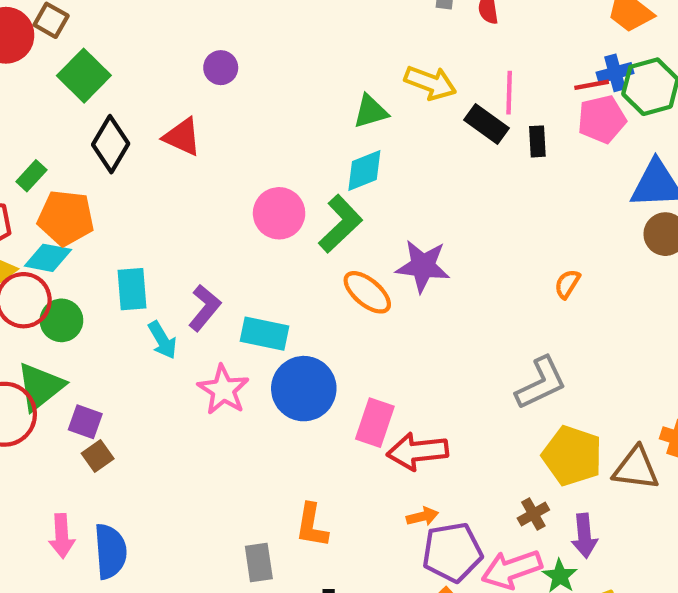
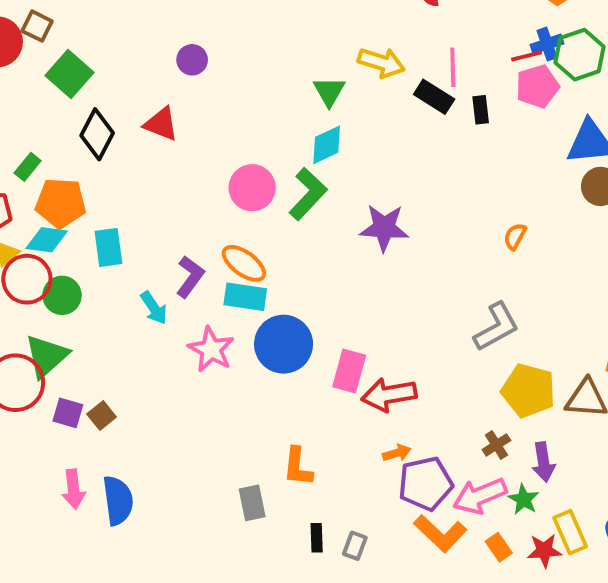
green triangle: (371, 111) -> (329, 91), turned -40
cyan rectangle: (132, 289) -> (108, 247), moved
orange ellipse: (367, 292) -> (244, 263), moved
purple square: (85, 422) -> (68, 413), moved

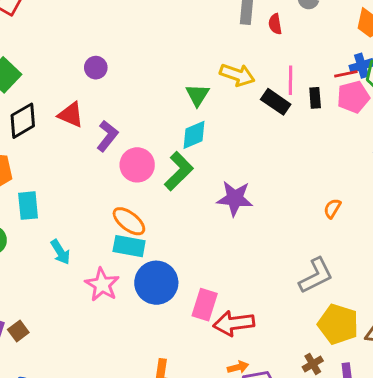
black rectangle: (481, 110) -> (315, 98), moved
black diamond: (97, 134) -> (23, 121), turned 30
purple L-shape: (190, 277) -> (107, 136), moved

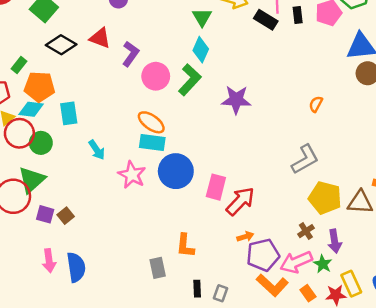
black diamond: (23, 121) -> (61, 45), turned 64
cyan diamond: (194, 135) -> (201, 50), turned -40
red arrow: (234, 323) -> (240, 201), turned 144

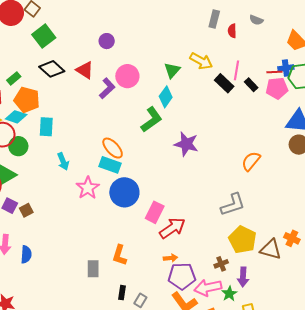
black rectangle: (298, 15) -> (251, 85), turned -48
pink circle: (156, 76) -> (127, 76), moved
orange semicircle: (316, 104) -> (251, 161), size x1.5
blue semicircle: (76, 267) -> (26, 254), size x0.7

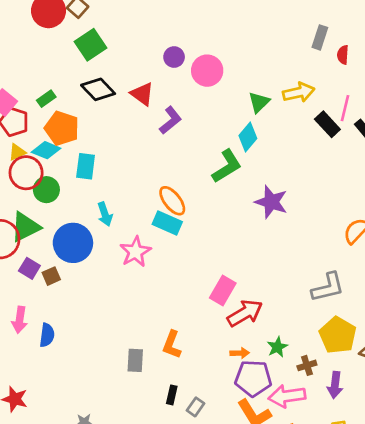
yellow arrow: (201, 61) -> (299, 92), turned -45
pink circle: (127, 76) -> (207, 71), moved
blue circle: (124, 192) -> (73, 243), moved
green star: (229, 294) -> (277, 347), moved

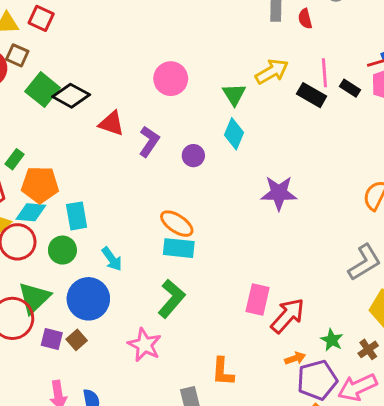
purple circle: (174, 57) -> (193, 156), moved
black diamond: (98, 89) -> (71, 96), moved
green L-shape: (227, 166) -> (171, 299), moved
green circle: (46, 190) -> (62, 250), moved
pink star: (135, 252) -> (144, 345), moved

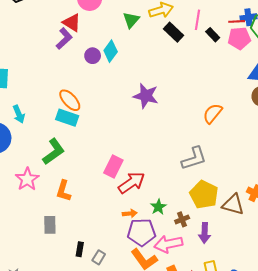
black rectangle: (312, 95) -> (174, 32), moved
red triangle: (112, 124) -> (72, 23), moved
cyan diamond: (234, 134) -> (111, 51), moved
orange L-shape: (223, 372) -> (63, 191), moved

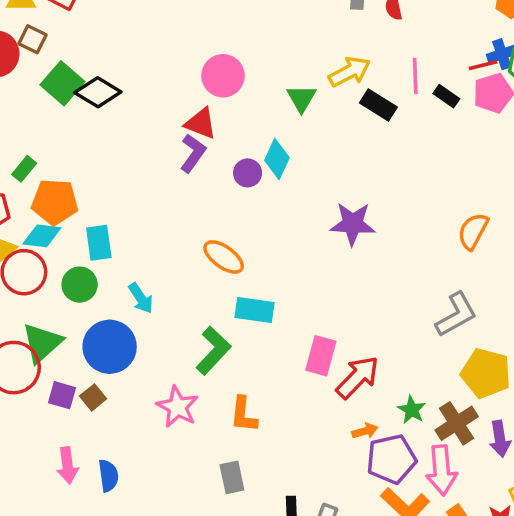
cyan rectangle: (67, 118) -> (254, 310), moved
brown cross: (182, 219) -> (457, 423), size x1.6
pink arrow: (168, 244) -> (442, 470), turned -72

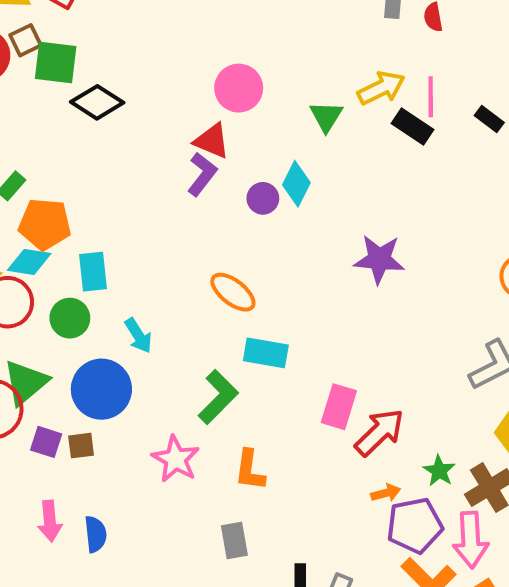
brown square: (32, 39) -> (25, 40), turned 36
pink line: (415, 76) -> (431, 97), moved
green square: (62, 83) -> (56, 63), moved, turned -36
brown square: (93, 397) -> (81, 446), turned 30

